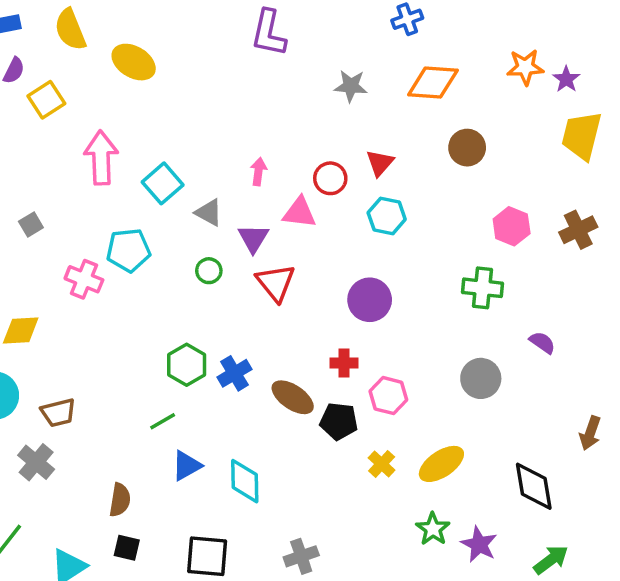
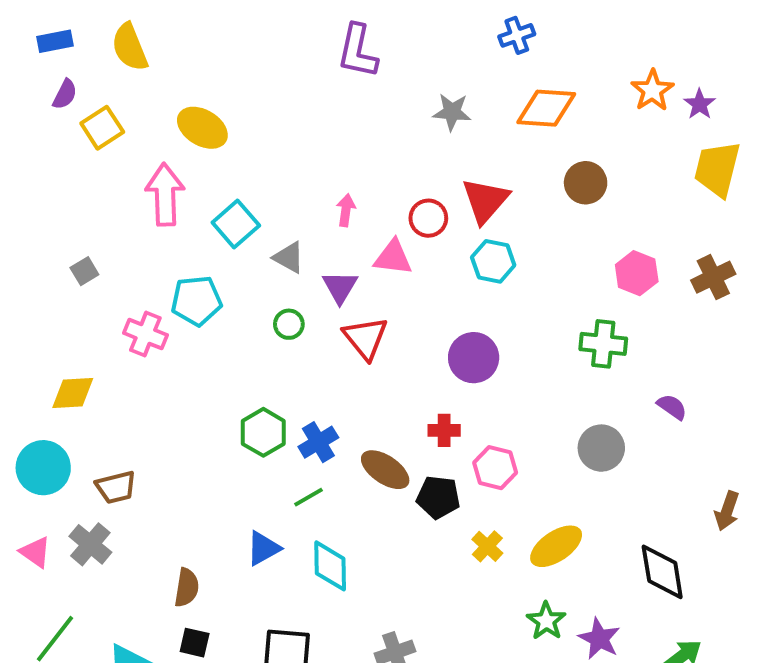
yellow ellipse: (134, 62) -> (202, 128), moved
orange star: (525, 67) -> (652, 90), turned -30
red triangle: (380, 163) -> (485, 200), size x1.5
green line: (163, 421) -> (308, 497), moved

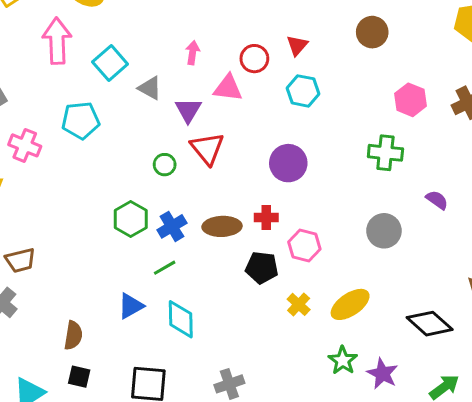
red triangle: (485, 200) -> (297, 45), size x0.6
green circle: (289, 324) -> (165, 165), moved
pink cross: (145, 334) -> (25, 145), moved
brown ellipse: (385, 470) -> (222, 226), moved, turned -36
black diamond: (662, 572) -> (430, 324), turned -39

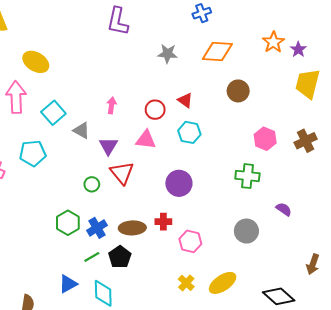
red triangle: (297, 45) -> (185, 100), turned -35
pink triangle: (228, 88) -> (146, 140), moved
black pentagon: (262, 268) -> (120, 257), moved, turned 30

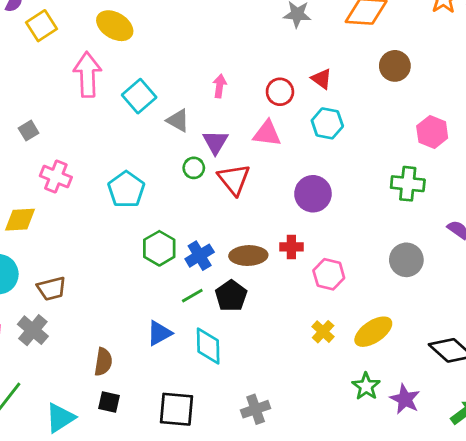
cyan pentagon: (33, 153) -> (126, 189), moved, turned -30
green circle: (92, 184) -> (194, 168), moved

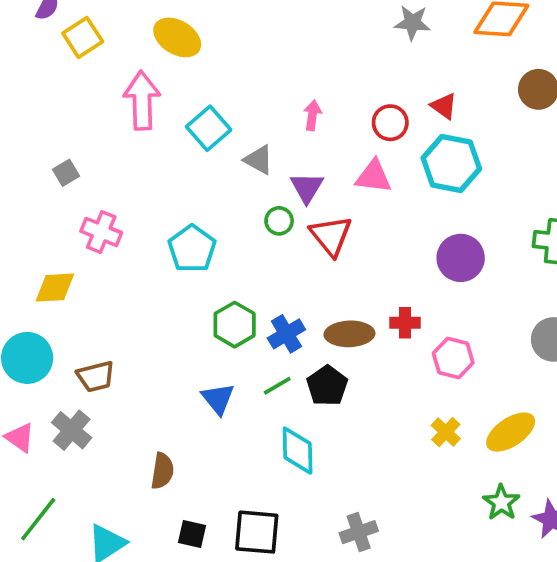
cyan hexagon: (327, 123) -> (451, 163), size x1.4
purple circle: (313, 194) -> (461, 258), moved
blue triangle: (159, 333) -> (218, 399), moved, turned -40
black square: (109, 402) -> (192, 534), moved

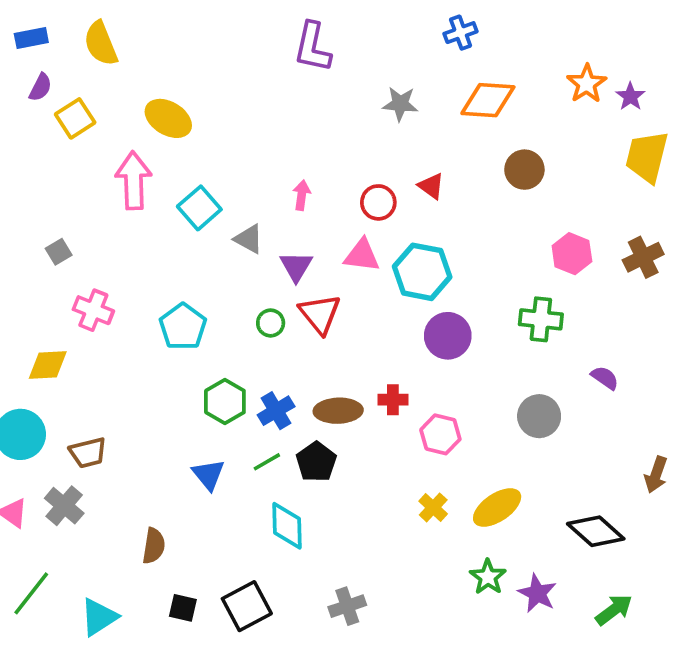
cyan hexagon: (451, 163) -> (422, 272), moved
green circle: (279, 221) -> (271, 323), moved
black square: (257, 532) -> (247, 606), turned -33

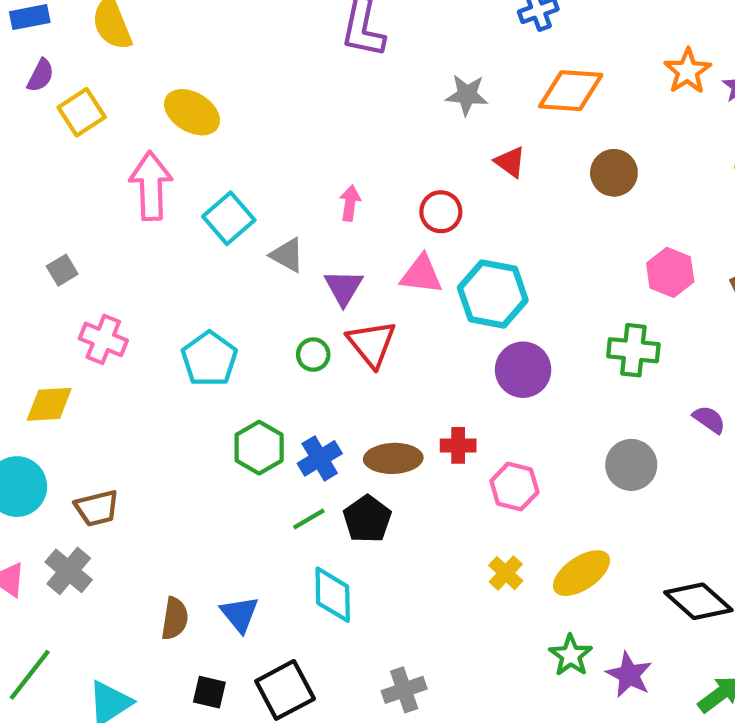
red triangle: (431, 186) -> (510, 162), moved
blue triangle: (208, 475) -> (240, 614), moved

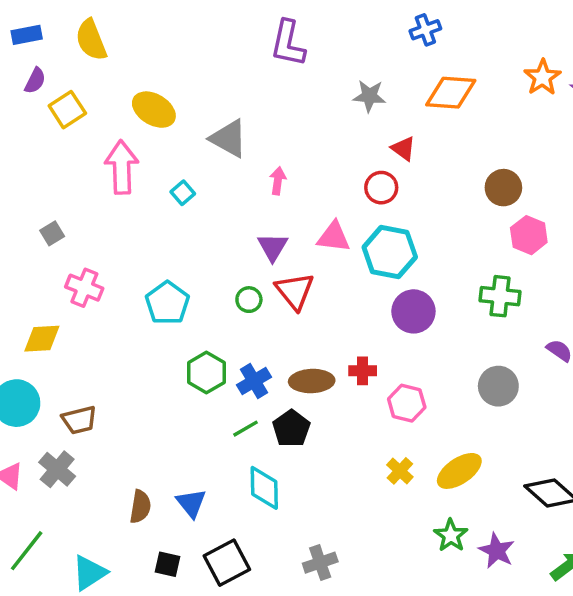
brown circle: (614, 173) -> (503, 188), moved
red circle: (441, 212) -> (381, 188), moved
cyan square: (229, 218) -> (183, 193), size x0.6
gray triangle: (287, 255) -> (229, 138), moved, size x1.4

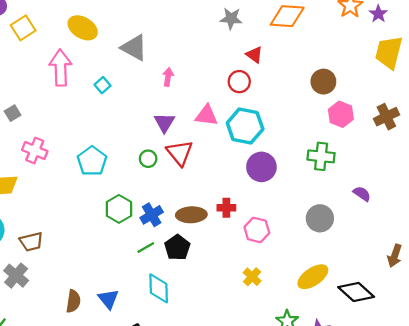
yellow ellipse: (459, 471) -> (313, 277), moved

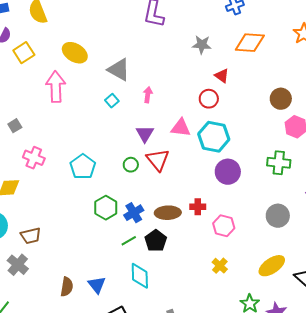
cyan square: (103, 85) -> (112, 101), moved

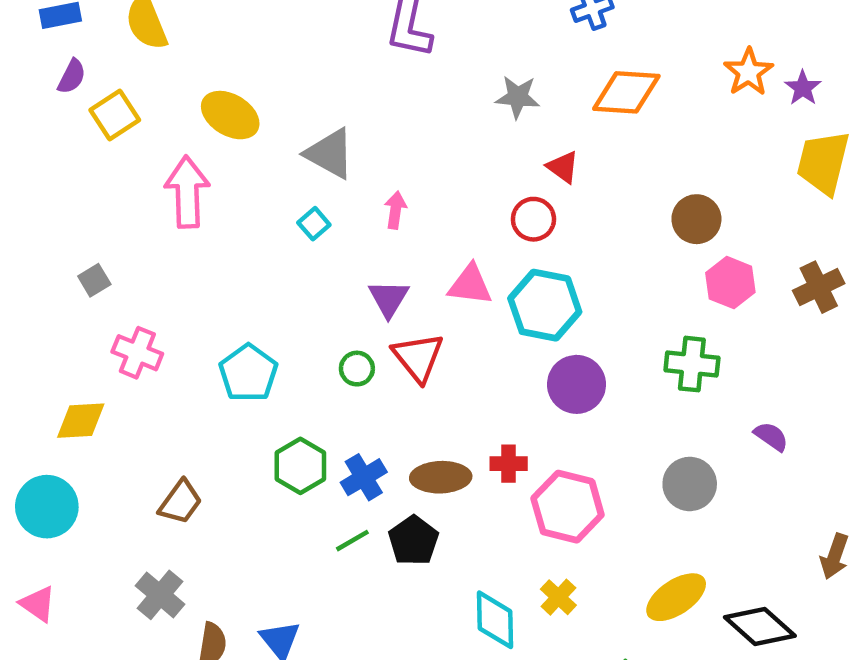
pink hexagon: (224, 226) -> (567, 507), size x1.4
brown trapezoid: (31, 236) -> (180, 502), moved, turned -40
gray cross: (18, 265) -> (160, 595), moved
cyan diamond: (140, 276) -> (495, 620), moved

